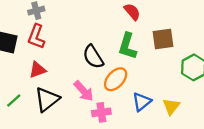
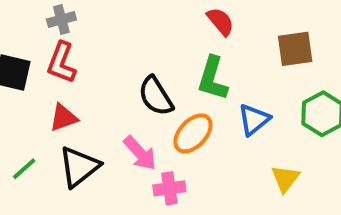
brown square: (163, 39) -> (295, 49), moved
blue triangle: (142, 102) -> (254, 120), moved

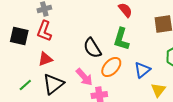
blue triangle: (254, 120) -> (142, 70), moved

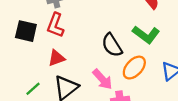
green L-shape: (121, 39) -> (146, 35), turned -70

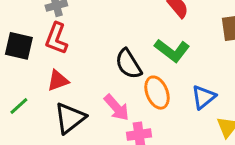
orange ellipse: (134, 68) -> (157, 93), turned -65
green line: (33, 89) -> (19, 106), moved

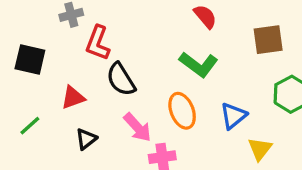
red L-shape: (56, 38) -> (98, 43), moved
black semicircle: (128, 64) -> (121, 79), moved
black triangle: (70, 118) -> (86, 139), size x0.6

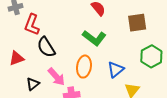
orange ellipse: (182, 111) -> (84, 67), turned 30
black triangle: (86, 139) -> (33, 84), moved

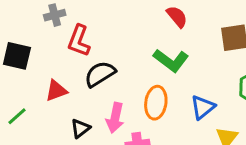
black semicircle: (46, 47) -> (100, 74), turned 90
pink arrow: (56, 77) -> (115, 118), turned 54

